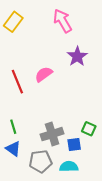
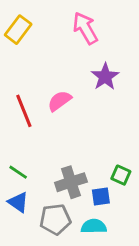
green line: (13, 127) -> (18, 172), turned -40

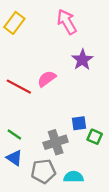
red line: (24, 111) -> (19, 87), turned -40
blue square: (101, 196) -> (79, 123), moved

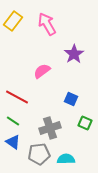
pink arrow: (67, 22) -> (47, 24), moved
red line: (19, 87) -> (17, 97), moved
blue square: (79, 123) -> (71, 99), moved, turned 32

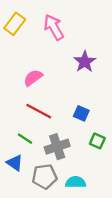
pink semicircle: (42, 71) -> (33, 78), moved
red line: (17, 97) -> (39, 111), moved
green line: (13, 121) -> (25, 139), moved

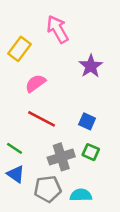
yellow rectangle: (15, 24) -> (19, 49), moved
green line: (25, 139) -> (15, 148), moved
green square: (97, 141) -> (91, 152), moved

